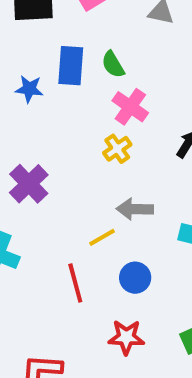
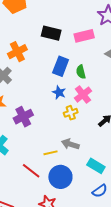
blue star: (29, 89) -> (59, 92), moved
blue circle: (135, 278) -> (60, 177), size x1.5
red line: (75, 283) -> (31, 171), turned -54

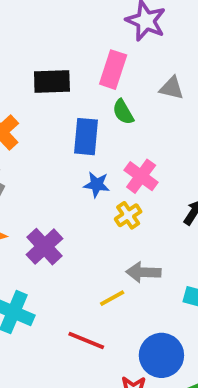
pink rectangle: (84, 36) -> (113, 70), turned -42
green semicircle: (81, 72) -> (123, 112), moved
blue circle: (60, 177) -> (161, 355), moved

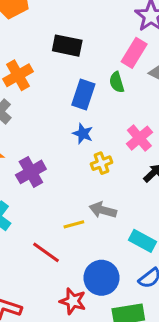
pink rectangle: (113, 70) -> (134, 53), moved
pink cross: (141, 176) -> (139, 138), moved

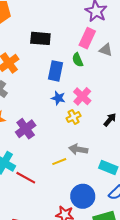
pink cross: (139, 138) -> (82, 96), moved
red line: (46, 252) -> (26, 178), moved

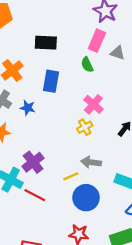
blue rectangle: (56, 71) -> (51, 81), moved
blue star: (58, 98) -> (28, 108), moved
purple cross: (26, 129) -> (33, 162), moved
blue circle: (83, 196) -> (86, 198), moved

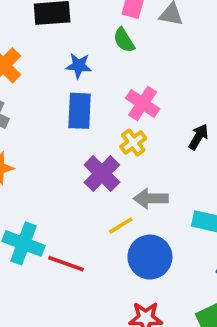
blue rectangle: (51, 81) -> (80, 111), moved
blue star: (28, 108) -> (79, 66), moved
purple cross: (33, 162) -> (102, 174), moved

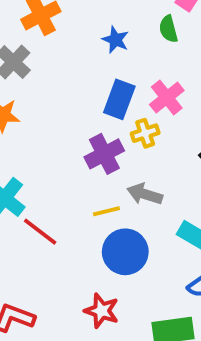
blue rectangle: (80, 111) -> (119, 99), moved

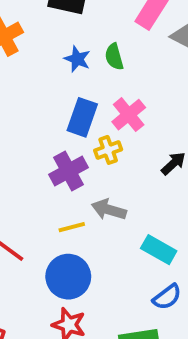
green semicircle: (168, 29) -> (114, 57), moved
blue circle: (125, 252) -> (68, 277), moved

